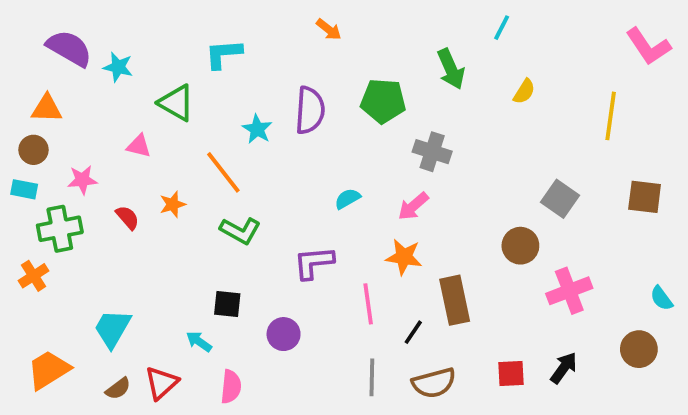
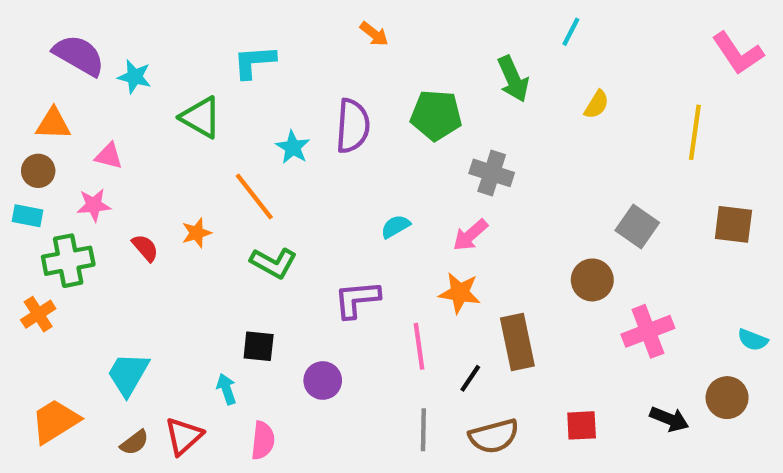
pink triangle: (139, 146) -> (109, 156), moved
cyan semicircle: (661, 298) -> (753, 340), turned -32
cyan arrow: (199, 342) -> (226, 389), turned 36
black arrow: (564, 368) -> (669, 419), moved, turned 76

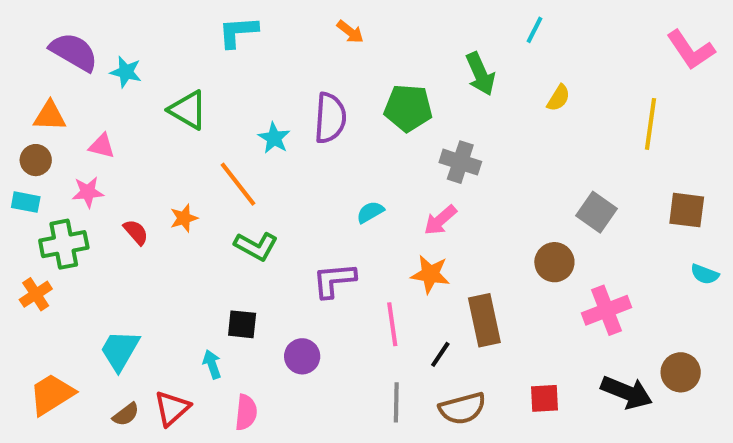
cyan L-shape: (254, 62) -> (238, 32), moved
cyan semicircle: (753, 340) -> (705, 274), moved
black arrow: (669, 419) -> (627, 392), size x1.4

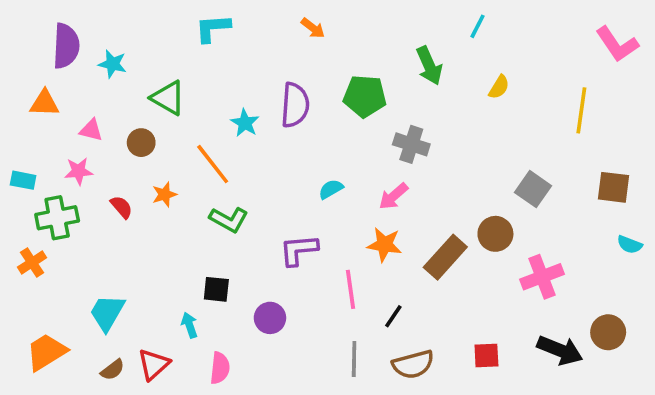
purple semicircle: (74, 52) -> (66, 46), turned 63
brown circle: (36, 160) -> (141, 143), moved
brown rectangle: (484, 320) -> (445, 257), moved, turned 54

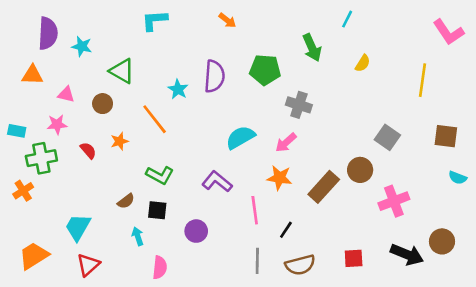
cyan semicircle: (331, 189) -> (240, 137), size x1.6
green L-shape: (229, 220) -> (160, 175), moved
purple L-shape: (299, 250) -> (217, 182), turned 44
red triangle: (154, 364) -> (88, 265), moved
brown semicircle: (113, 370) -> (126, 201), moved

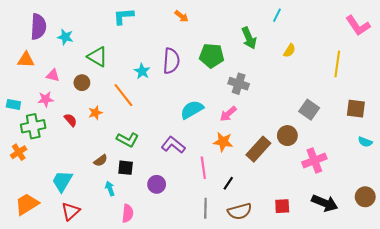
brown circle: (442, 241) -> (365, 197), moved

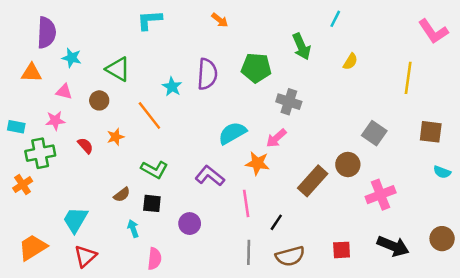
cyan star: (65, 37) -> (72, 58), moved
orange star: (223, 142) -> (257, 163), moved

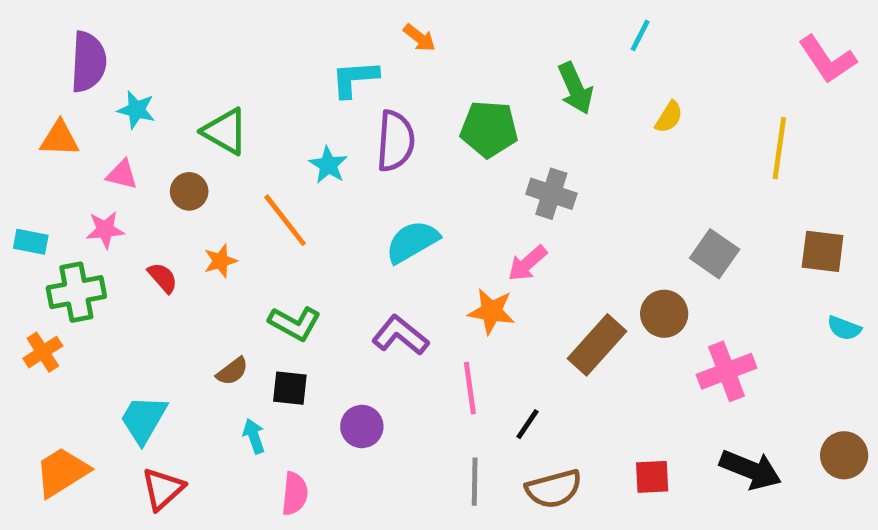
cyan L-shape: (149, 20) -> (355, 79), moved
cyan semicircle: (232, 133) -> (412, 242), moved

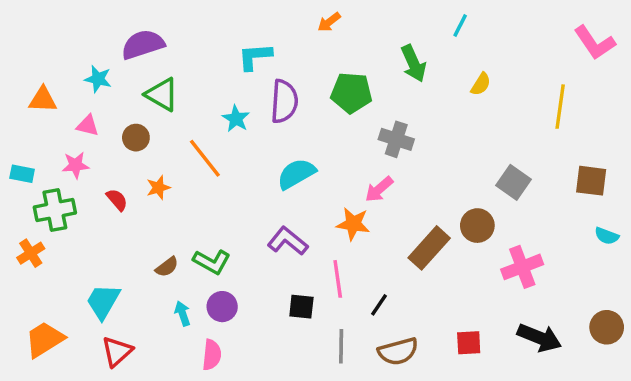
orange arrow: (419, 38) -> (329, 22), moved, turned 105
purple semicircle: (88, 62) -> (143, 44), moved, turned -111
green L-shape: (295, 323) -> (212, 262), moved
black square: (290, 388) -> (301, 307), moved
purple circle: (362, 426) -> (222, 307), moved

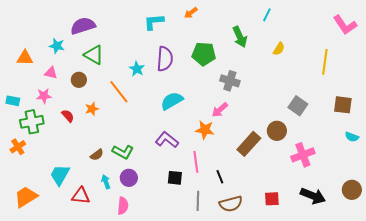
cyan L-shape: (255, 57) -> (154, 22), moved
black line: (379, 305) -> (220, 177), turned -56
red triangle: (117, 351) -> (81, 196), moved, turned 48

